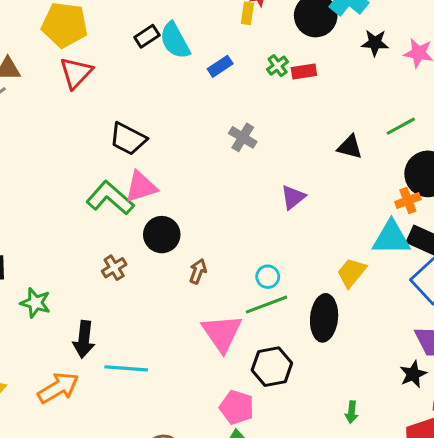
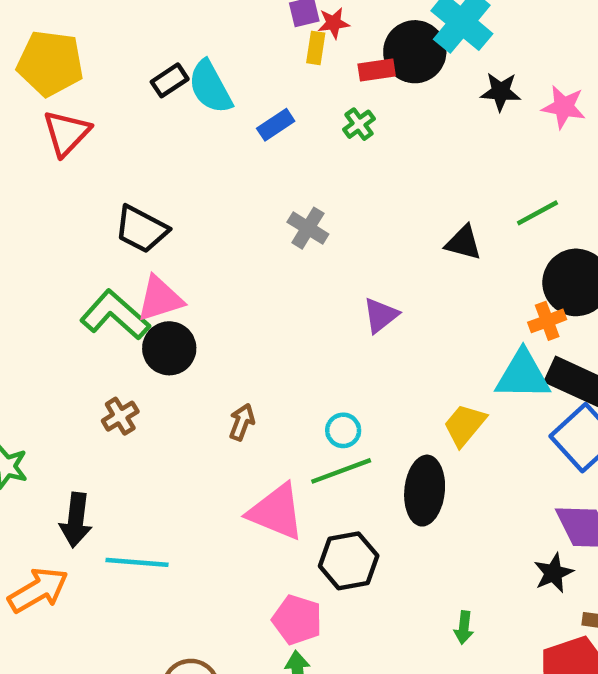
red rectangle: (304, 72) -> (377, 70), moved
black circle: (162, 235) -> (169, 348), moved
pink triangle: (222, 333) -> (276, 512), turned -33

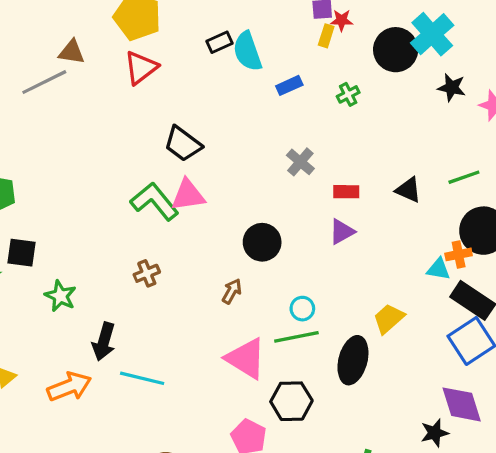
red rectangle: (377, 70) -> (346, 192), moved
black circle: (169, 348) -> (262, 242), moved
cyan triangle: (523, 375) -> (438, 269), moved, size x0.6

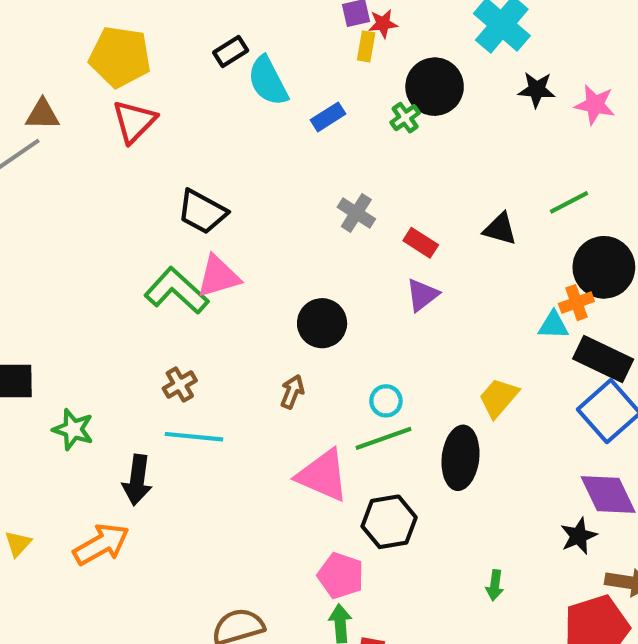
black rectangle: (220, 42) -> (231, 51), moved
black circle: (396, 50) -> (435, 87), moved
red rectangle: (346, 192) -> (421, 243), turned 40
cyan line: (142, 378) -> (194, 437), moved

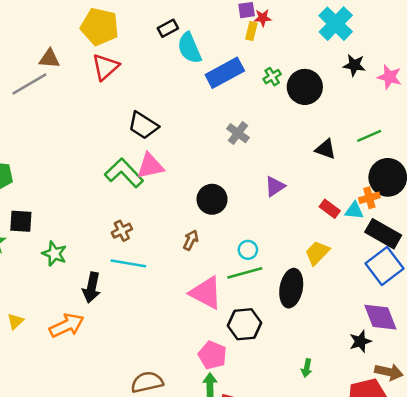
black circle: (435, 87) -> (305, 87), moved
blue rectangle: (328, 117) -> (225, 73), size x1.8
red rectangle: (421, 243) -> (330, 209), moved

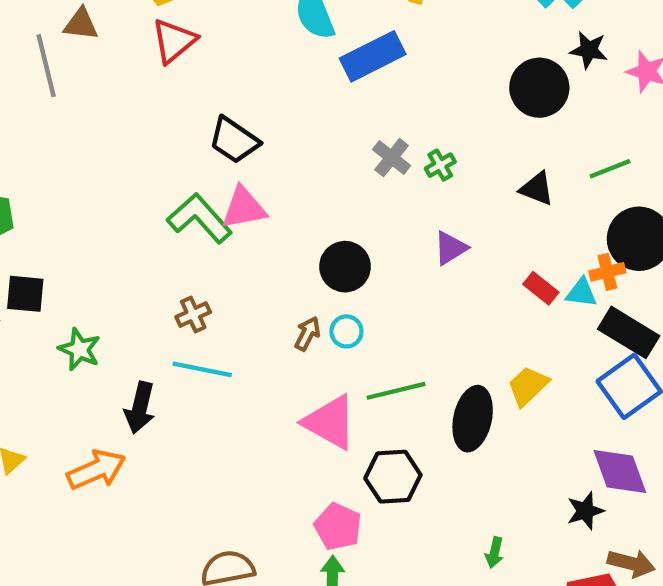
green cross: (272, 77) -> (440, 165), moved
gray line: (29, 84) -> (46, 66), turned -75
black circle: (305, 87) -> (539, 88), moved
cyan circle: (248, 250) -> (346, 331), moved
yellow trapezoid: (317, 253) -> (528, 386), moved

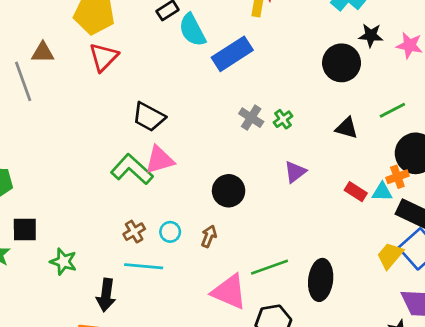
cyan circle: (346, 331) -> (170, 232), moved
yellow trapezoid: (528, 386) -> (390, 256), moved

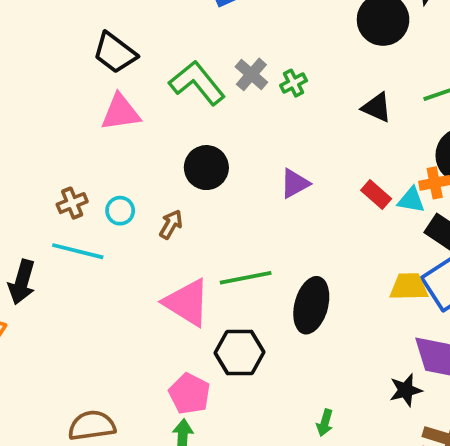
green L-shape: (132, 169) -> (197, 83), moved
purple triangle: (295, 172) -> (295, 183), moved
yellow trapezoid: (390, 256) -> (409, 287), turned 40

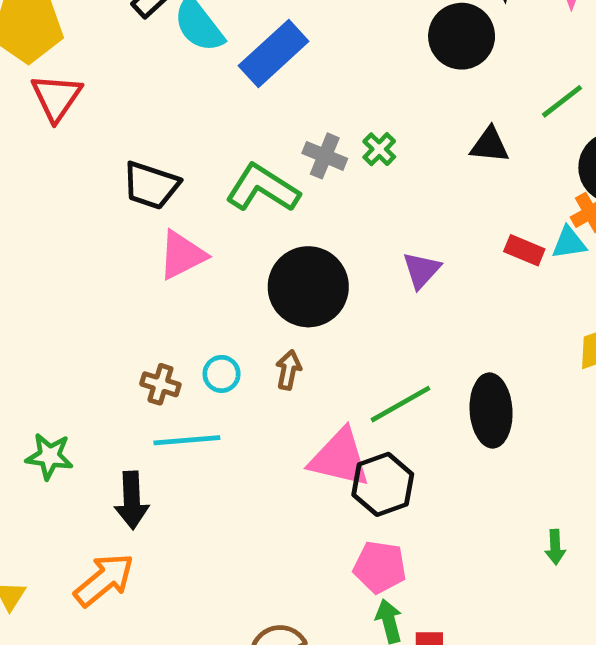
black circle: (206, 168) -> (308, 287), size x1.4
brown cross: (72, 203) -> (160, 384), turned -32
black hexagon: (240, 352) -> (383, 484), moved

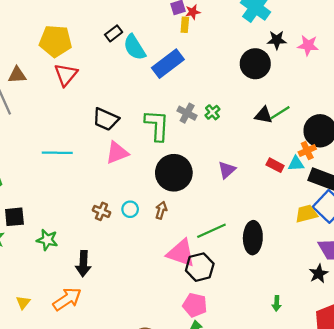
green line: (562, 101) -> (280, 113), moved
green L-shape: (263, 188) -> (157, 125), turned 56
cyan line: (187, 440) -> (57, 153), moved

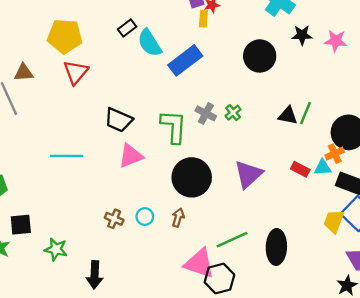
black circle: (255, 64) -> (260, 56), moved
green line: (280, 113) -> (305, 113), turned -35
purple triangle: (227, 170) -> (248, 174), size x1.5
yellow trapezoid: (306, 214) -> (334, 221), turned -55

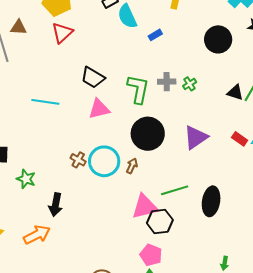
blue rectangle: (185, 60) -> (155, 35), size x0.5
gray cross: (206, 113) -> (167, 82), turned -36
cyan circle: (145, 217) -> (104, 161), size x2.0
pink triangle: (199, 263) -> (145, 207), turned -40

